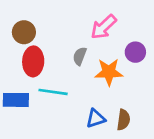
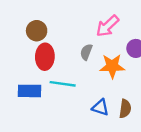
blue triangle: (96, 118) -> (100, 107), turned 36

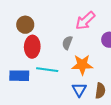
orange star: (112, 66) -> (82, 65), moved
blue triangle: (100, 107) -> (79, 90), turned 42

